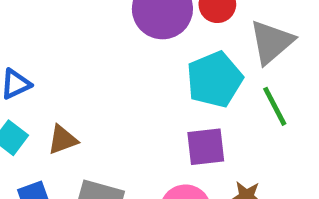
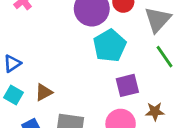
cyan pentagon: (215, 79) -> (110, 46), moved

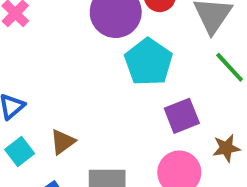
cyan square: (14, 95) -> (20, 152), turned 30

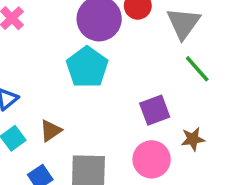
cyan pentagon: (148, 62) -> (87, 67), moved

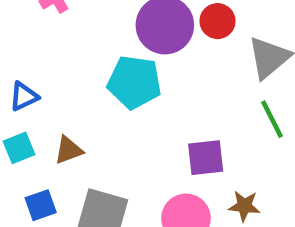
cyan pentagon: (87, 67) -> (134, 82), turned 30

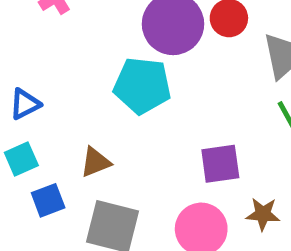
brown triangle: (69, 150) -> (95, 162), moved
blue square: (41, 205) -> (48, 200), moved

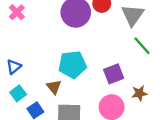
cyan pentagon: (142, 86) -> (72, 65), moved
brown triangle: (95, 162) -> (54, 87), turned -35

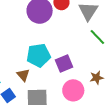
purple square: (114, 74) -> (64, 64), moved

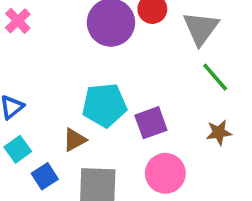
brown triangle: (23, 75) -> (75, 140), turned 40
brown star: (97, 78) -> (219, 133), moved

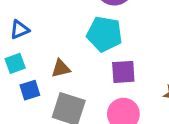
cyan pentagon: (104, 105) -> (104, 34), moved

